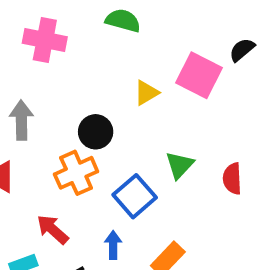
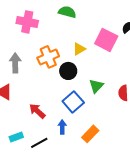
black circle: (96, 132) -> (68, 71), moved
orange cross: (76, 173) -> (48, 57), moved
red arrow: (53, 229) -> (37, 111), moved

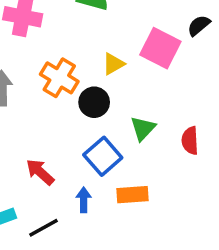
orange cross: (48, 57) -> (59, 78), turned -35
orange rectangle: (90, 134) -> (133, 195), moved, turned 42

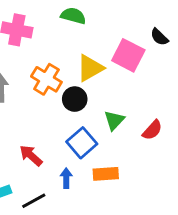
black semicircle: (199, 25) -> (159, 37), turned -96
yellow triangle: (113, 64) -> (90, 68), size x1.5
red semicircle: (190, 141) -> (152, 130), turned -135

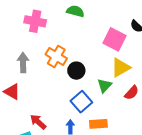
yellow triangle: (90, 68) -> (121, 68), moved
red arrow: (31, 156) -> (38, 122), moved

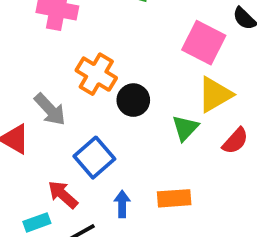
gray arrow: (23, 62) -> (50, 109), moved, turned 138
blue square: (81, 102) -> (94, 158), moved

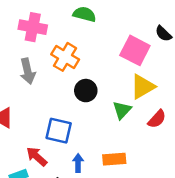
orange cross: (96, 74) -> (65, 57), moved
gray arrow: (50, 109) -> (28, 71), moved, turned 30
blue square: (94, 158) -> (59, 131), turned -36

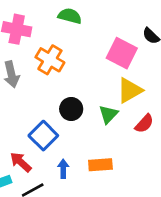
black circle: (86, 91) -> (71, 109), moved
blue square: (59, 131) -> (43, 136), turned 32

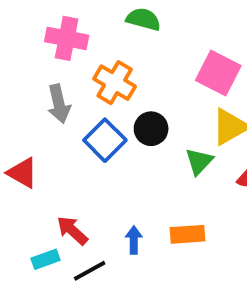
black circle: (71, 109) -> (151, 129), moved
blue square: (43, 136) -> (105, 140), moved

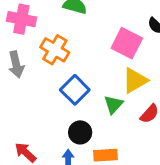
black circle: (151, 129) -> (80, 132), moved
blue square: (105, 140) -> (75, 90), moved

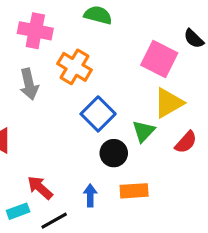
black circle: (80, 132) -> (114, 153), moved

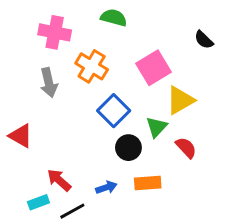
pink square: (159, 59) -> (154, 68), moved, turned 32
red semicircle: (186, 142) -> (186, 148), moved, turned -85
blue arrow: (90, 195) -> (106, 187), turned 72

